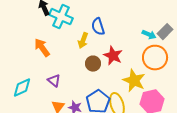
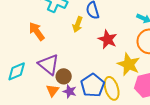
brown circle: (93, 64) -> (64, 76), moved
purple triangle: (54, 81) -> (49, 64), size x1.6

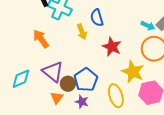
yellow arrow: (78, 24) -> (82, 32), turned -42
blue pentagon: (93, 85) -> (86, 80), moved
purple star: (70, 91) -> (82, 102), moved

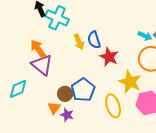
blue semicircle: (97, 18) -> (94, 40), moved
purple triangle: (53, 72) -> (42, 65), moved
purple star: (82, 102) -> (67, 115), moved

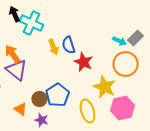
orange triangle: (54, 108) -> (20, 109), moved, turned -32

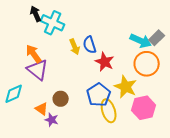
cyan arrow: (119, 41) -> (141, 41), size x1.5
blue pentagon: (57, 95) -> (99, 95), moved
purple star: (41, 120) -> (52, 120), moved

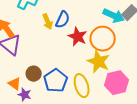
blue semicircle: (90, 45) -> (63, 20), turned -138
orange circle: (147, 64) -> (103, 39), moved
blue pentagon: (99, 95) -> (56, 81), moved

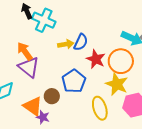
yellow arrow: (48, 22) -> (66, 44), turned -77
blue pentagon: (56, 81) -> (74, 81), moved
orange triangle: (15, 84) -> (33, 106), size x1.5

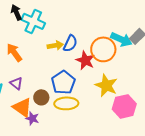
orange circle: (121, 61) -> (103, 49), moved
purple triangle: (29, 67) -> (16, 83), moved, size x0.6
yellow ellipse: (100, 108) -> (66, 103), moved, turned -75

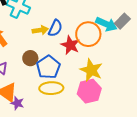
brown circle: (41, 97) -> (30, 58), moved
pink hexagon: (124, 106) -> (89, 91), moved

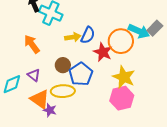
yellow ellipse: (51, 88) -> (63, 91), moved

